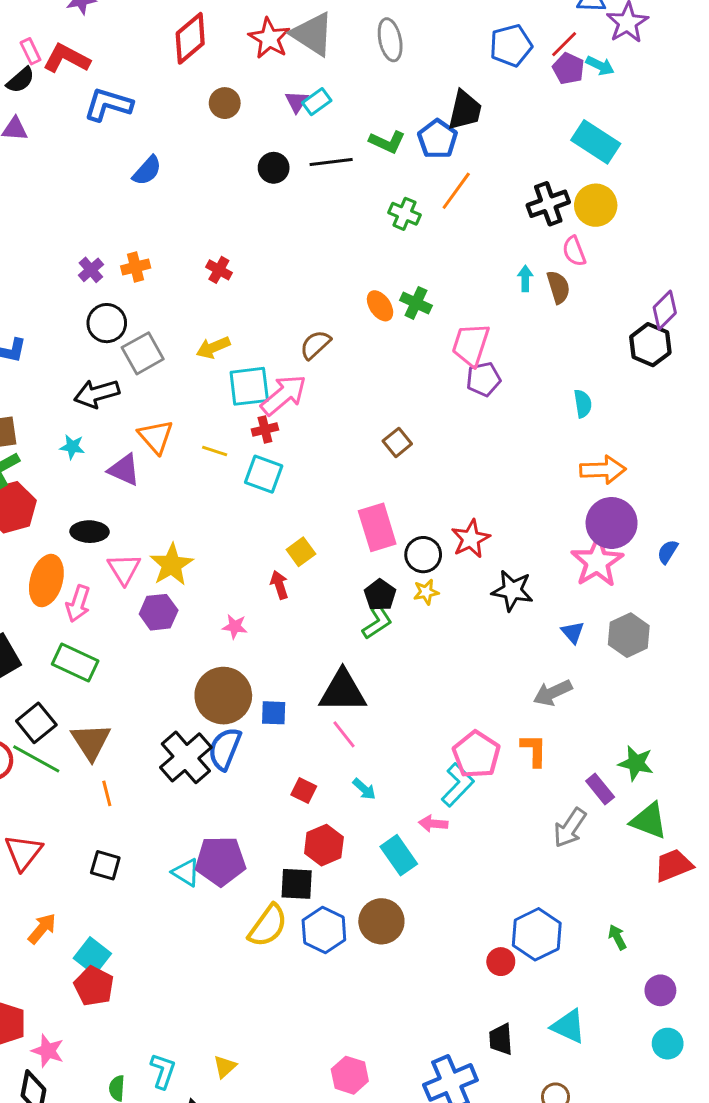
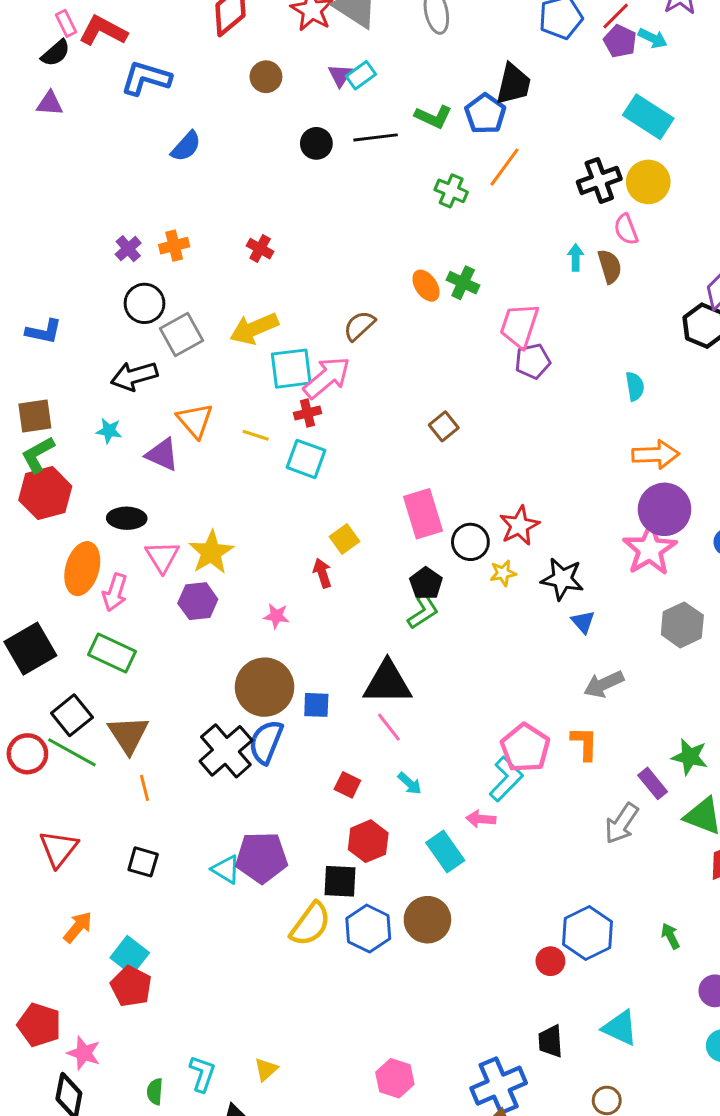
yellow arrow: (213, 348) -> (254, 329), size x1.4
yellow star: (426, 592) -> (503, 573), moved
blue triangle: (573, 632) -> (583, 622), moved

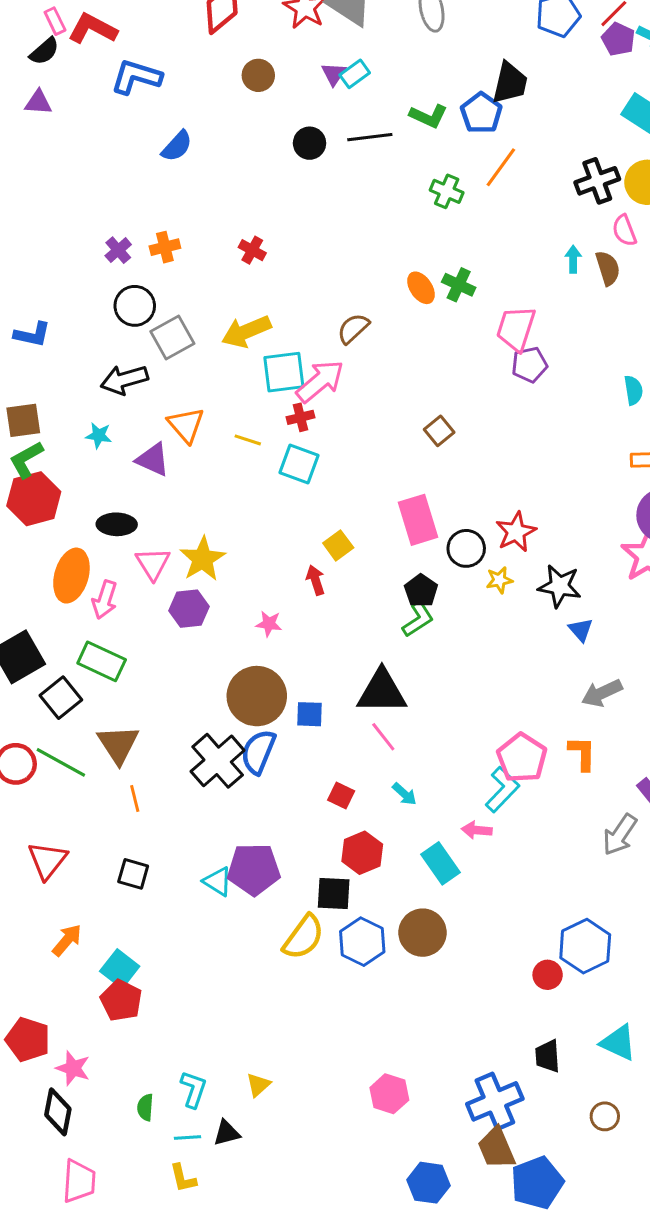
black square: (72, 715) -> (61, 698), moved

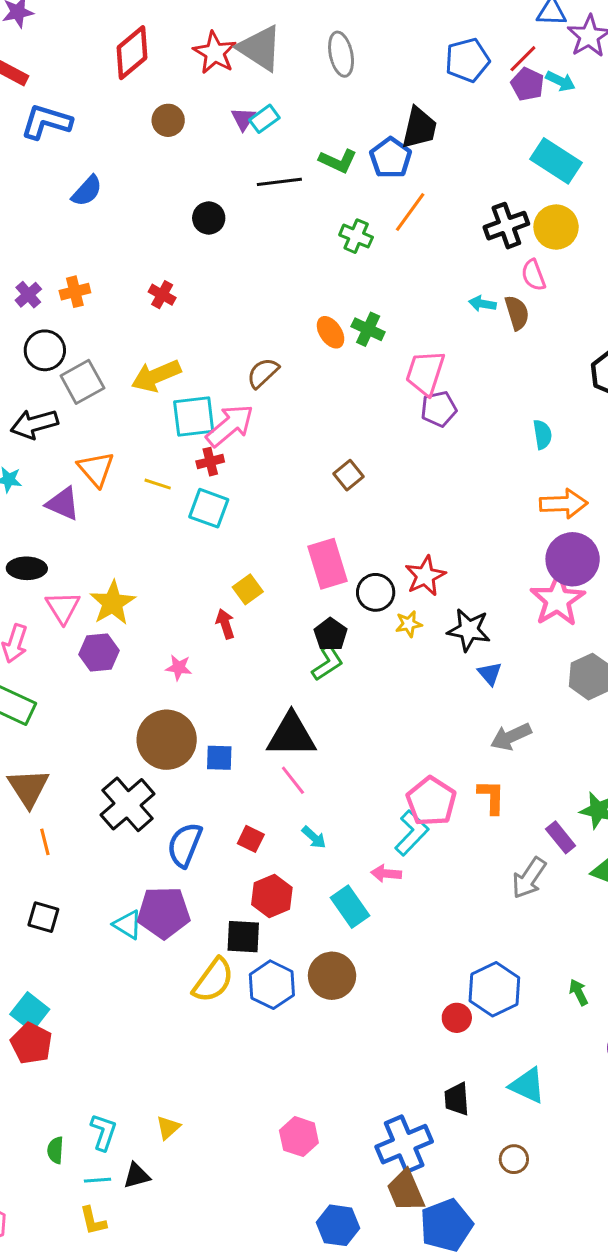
black circle: (310, 143) -> (209, 218), moved
cyan arrow: (573, 259) -> (482, 304), turned -80
blue semicircle: (258, 752) -> (185, 845), moved

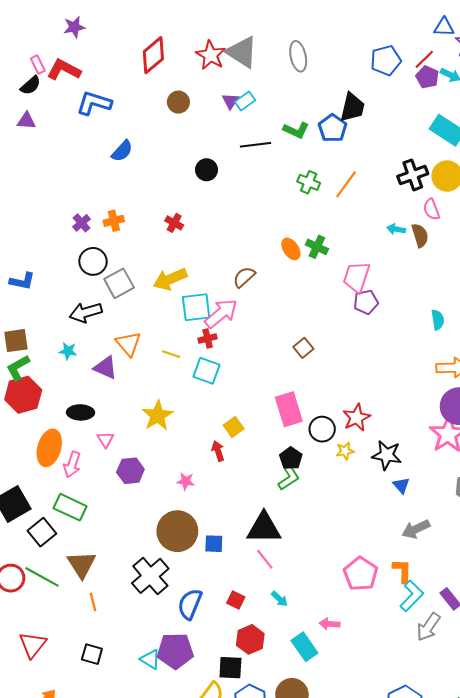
orange line: (410, 212) -> (346, 184), moved
yellow star: (113, 603) -> (158, 416), moved
pink triangle: (63, 607) -> (105, 440), size x0.7
cyan L-shape: (412, 833) -> (412, 596), moved

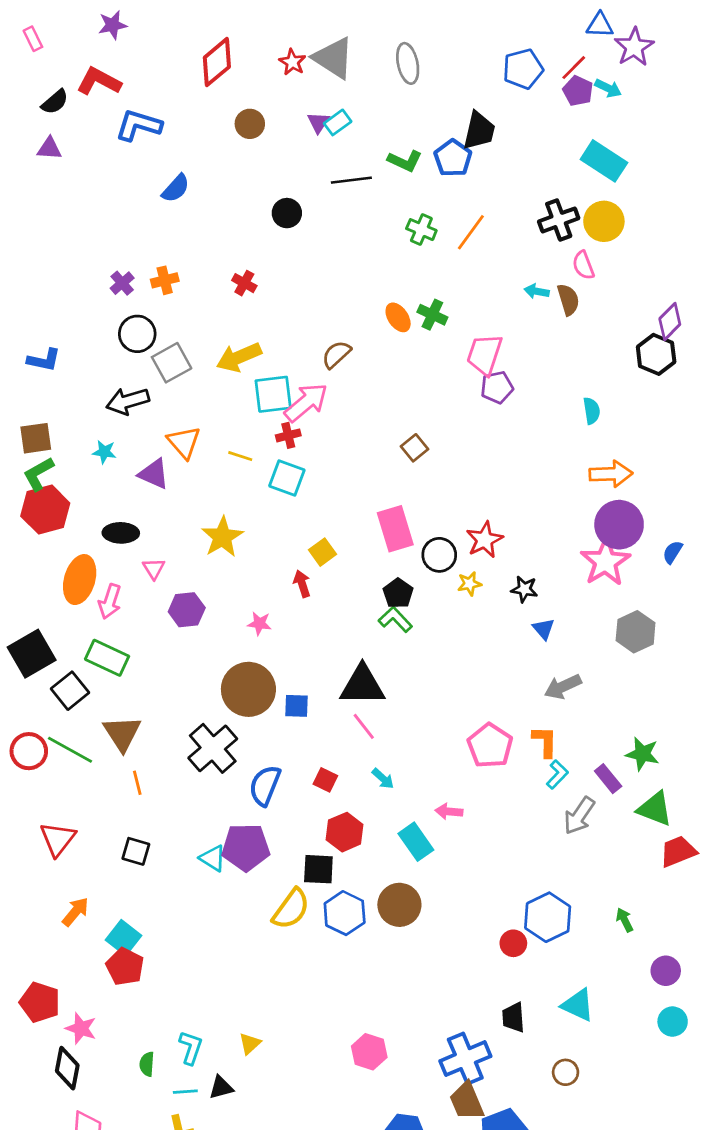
red star: (211, 55) -> (292, 62), size x0.7
pink rectangle: (38, 65) -> (33, 39), moved
black star: (387, 455) -> (524, 589), size x0.7
green L-shape: (289, 478) -> (395, 619), turned -100
cyan L-shape: (412, 596) -> (557, 774), size x0.7

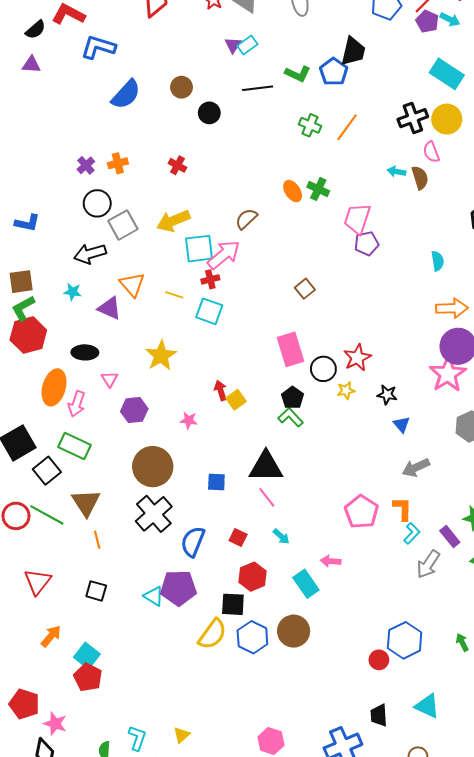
brown circle: (250, 124) -> (182, 87), moved
blue semicircle: (176, 188) -> (126, 94), size x1.4
yellow square: (323, 552) -> (236, 400), moved
brown circle: (248, 689) -> (153, 467), moved

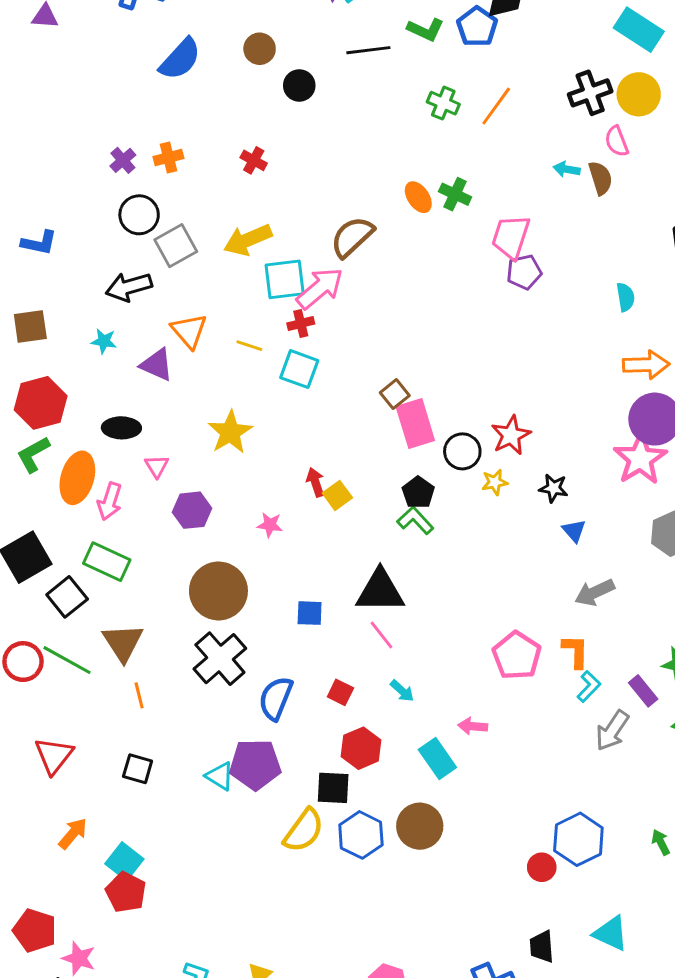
brown semicircle: (246, 219) -> (352, 237), size x1.4
brown square: (305, 289) -> (395, 394), moved
green L-shape: (23, 308) -> (33, 454), moved

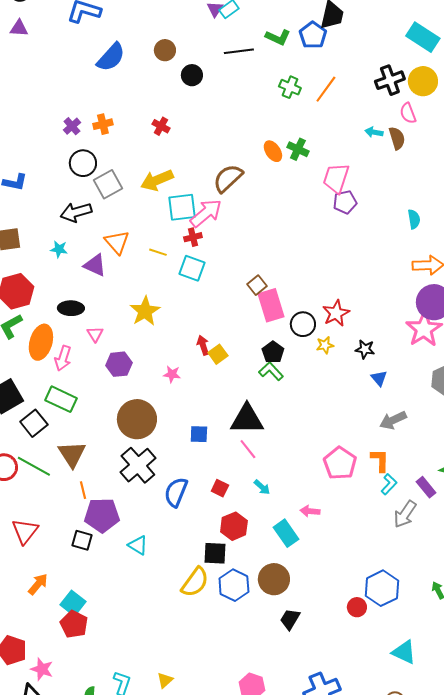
purple pentagon: (255, 764) -> (102, 515), moved
black trapezoid: (542, 947) -> (290, 619), moved, turned 35

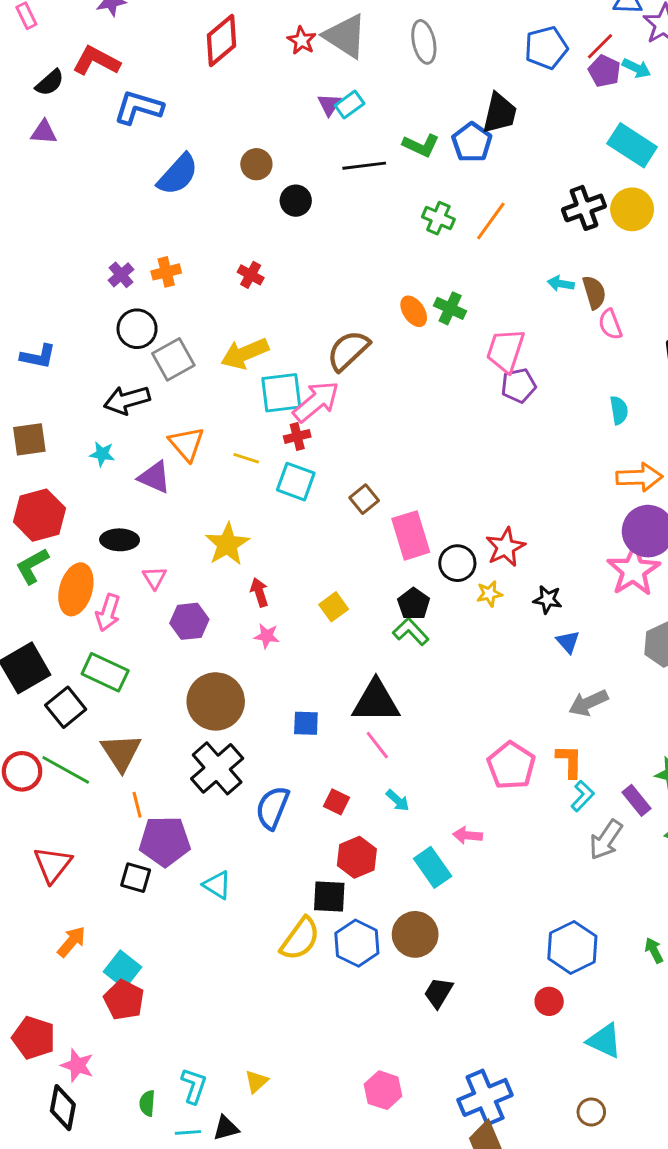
pink semicircle: (408, 113) -> (610, 324), moved
brown square: (257, 285) -> (364, 499), moved
red arrow: (203, 345) -> (259, 592), moved
red circle: (357, 607) -> (549, 1001), moved

